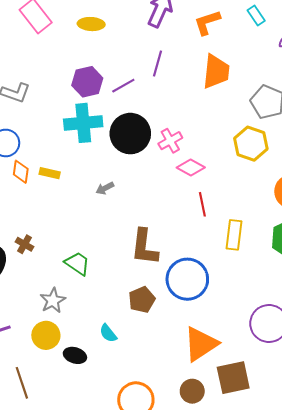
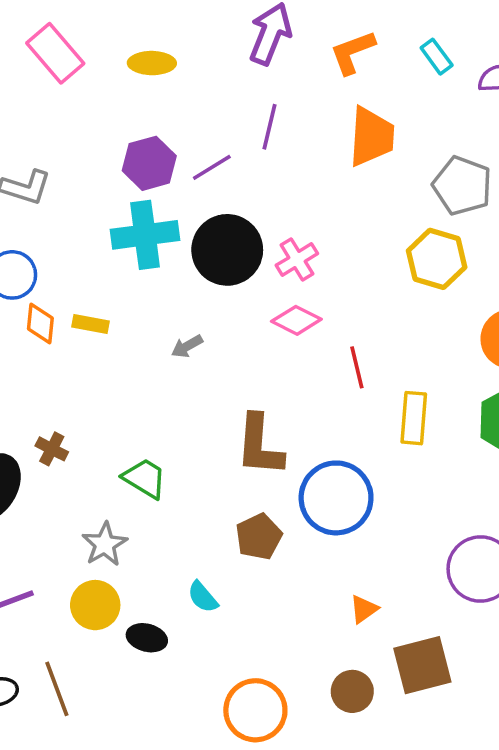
cyan rectangle: (256, 16) -> (437, 57), moved
pink diamond: (191, 168) -> (296, 320), moved
orange triangle: (201, 344) -> (364, 609), size x0.5

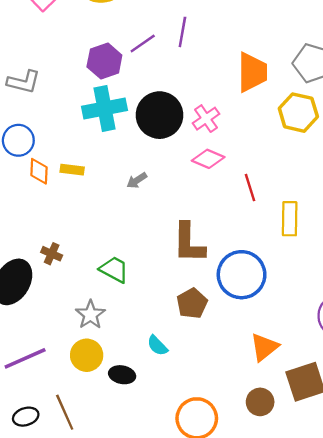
orange trapezoid: (371, 137) -> (252, 72), moved
purple line: (212, 167) -> (143, 44), moved
orange triangle: (364, 609) -> (264, 347), size x1.5

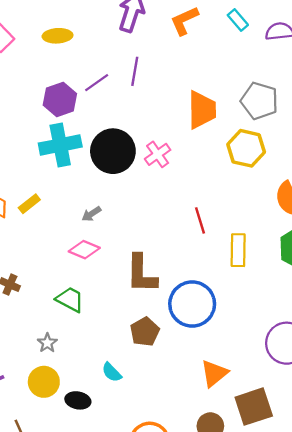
pink diamond: (208, 159) -> (84, 250), moved
yellow rectangle: (72, 170) -> (29, 204), turned -45
gray star: (90, 315) -> (47, 343), size x0.7

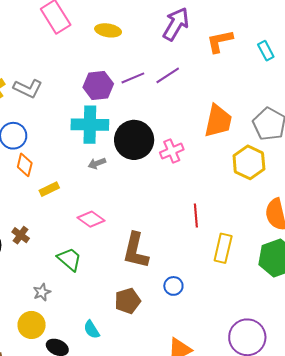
purple line: (135, 71) -> (168, 75), turned 35
yellow rectangle: (29, 204) -> (49, 189), moved
gray arrow: (91, 214) -> (97, 163), moved
blue circle: (192, 304) -> (173, 286), size x0.5

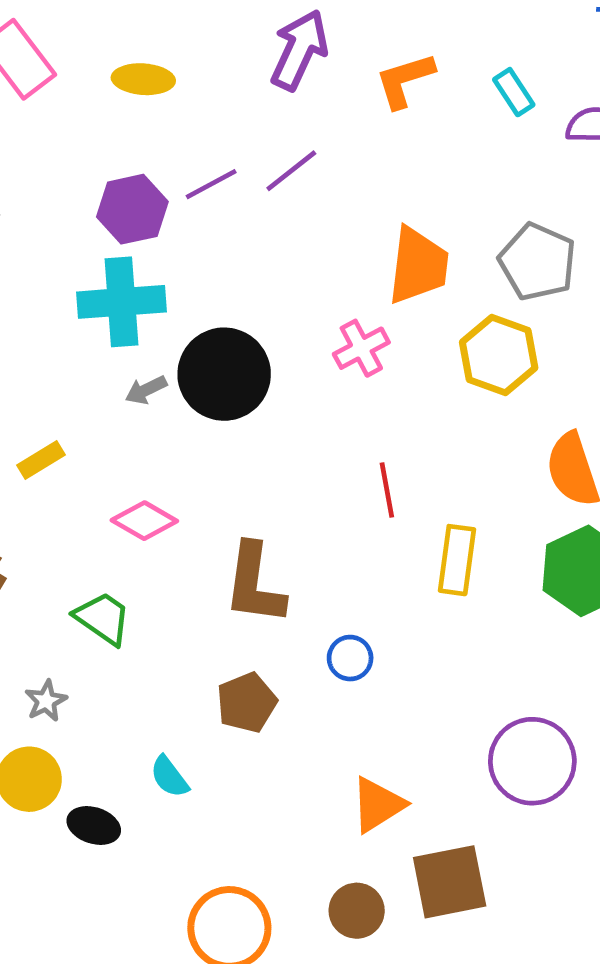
black circle: (134, 140) -> (224, 374), moved
pink cross: (172, 151) -> (361, 348), moved

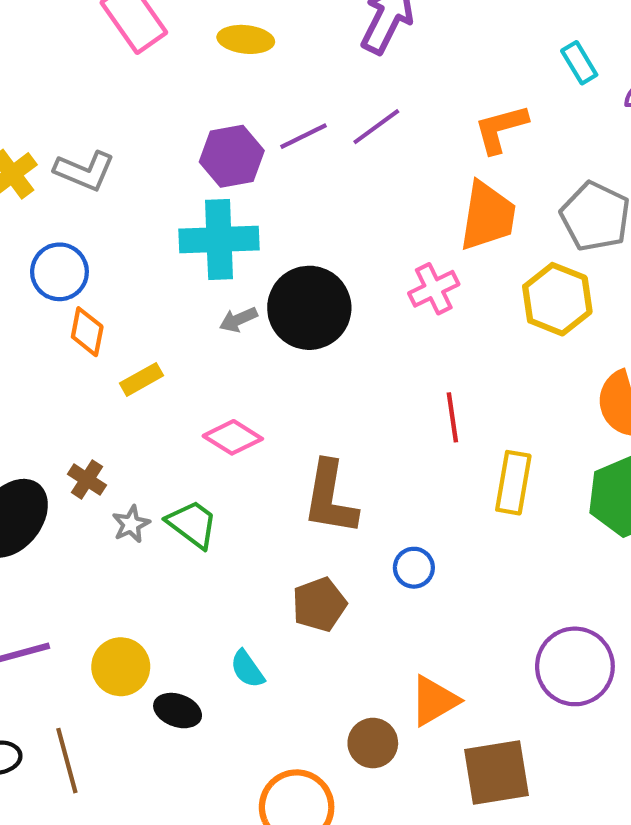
orange L-shape: (405, 80) -> (501, 129), moved
gray star: (46, 701) -> (131, 524), moved
brown circle: (357, 911) -> (373, 743), moved

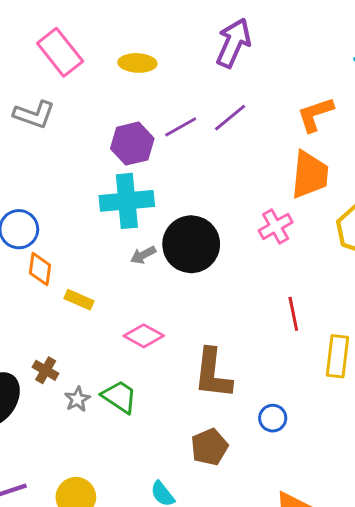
gray L-shape: (85, 171) -> (34, 115), moved
yellow rectangle: (141, 379) -> (79, 300), turned 56

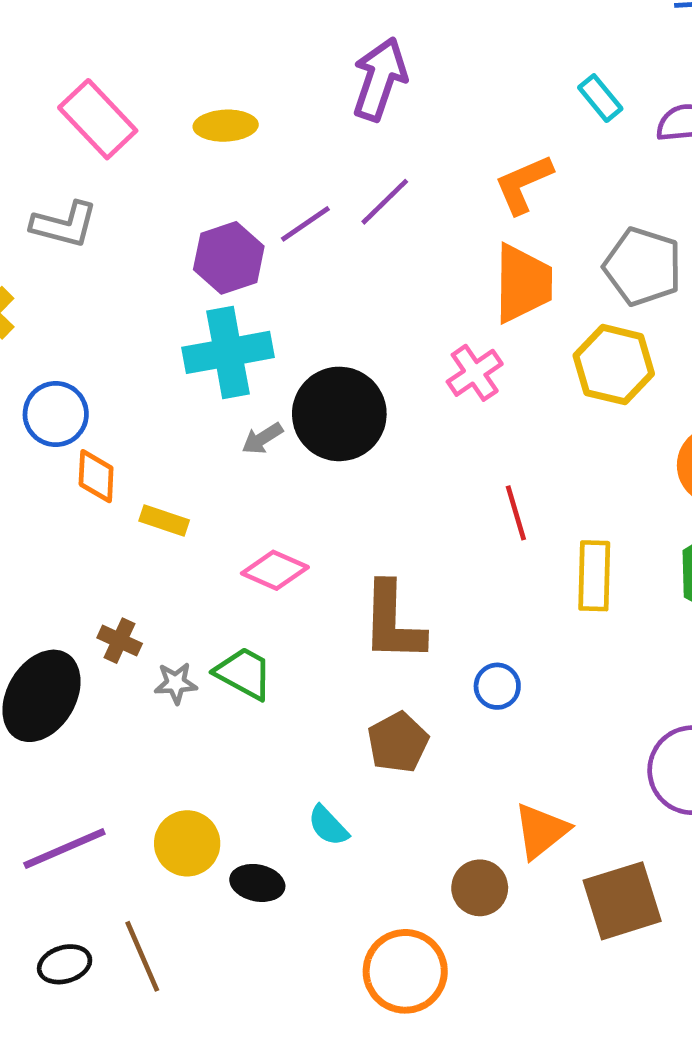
gray star: (77, 399) -> (176, 683), turned 30

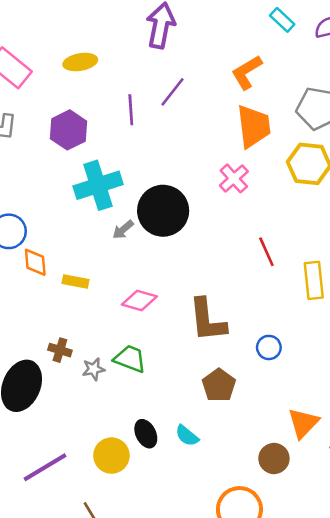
purple line: (305, 224) -> (131, 110), turned -52
purple hexagon: (229, 258) -> (69, 130), moved
black ellipse: (257, 883) -> (146, 434), moved, turned 60

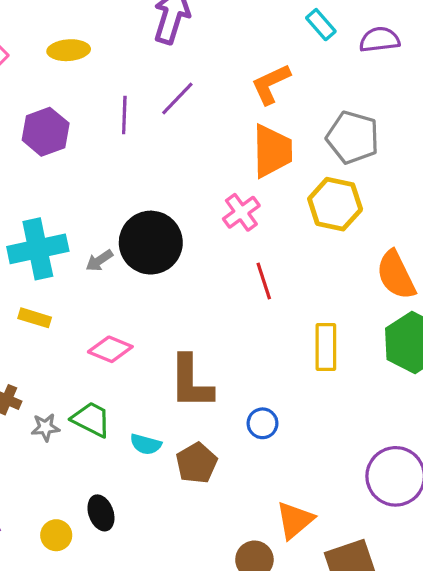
cyan cross: (98, 185) -> (38, 249), moved
red line: (266, 252) -> (264, 281), moved
cyan semicircle: (187, 436) -> (146, 444), moved, turned -30
yellow circle: (111, 456) -> (56, 535), size x0.7

